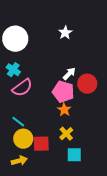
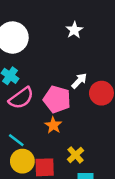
pink pentagon: (63, 92) -> (57, 99), moved
orange star: (64, 110) -> (53, 125), moved

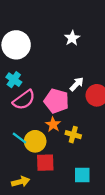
yellow cross: (76, 155) -> (73, 135), moved, turned -32
yellow circle: (22, 161) -> (35, 141), moved

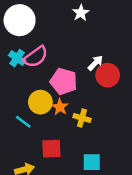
white arrow: (77, 84) -> (95, 63), moved
pink semicircle: (24, 100) -> (35, 57), moved
yellow circle: (35, 141) -> (40, 102), moved

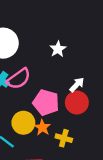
white star: (81, 13) -> (58, 49), moved
red circle: (108, 75) -> (77, 103), moved

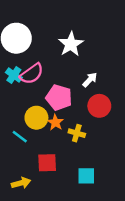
white star: (58, 49) -> (71, 44), size x1.5
red circle: (77, 103) -> (99, 106), moved

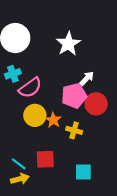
pink semicircle: (32, 74) -> (30, 88), moved
cyan cross: (14, 75) -> (13, 74), turned 35
pink pentagon: (59, 98) -> (74, 96), moved, turned -30
cyan line: (20, 137) -> (19, 164), moved

